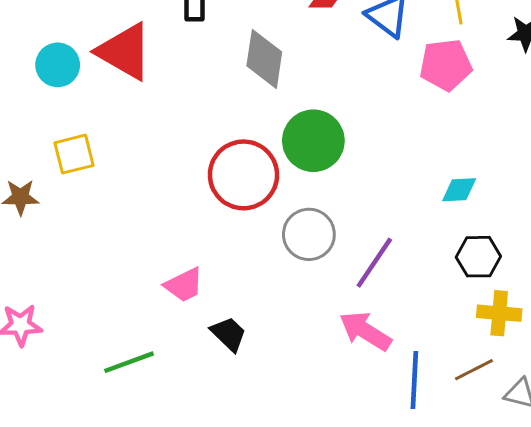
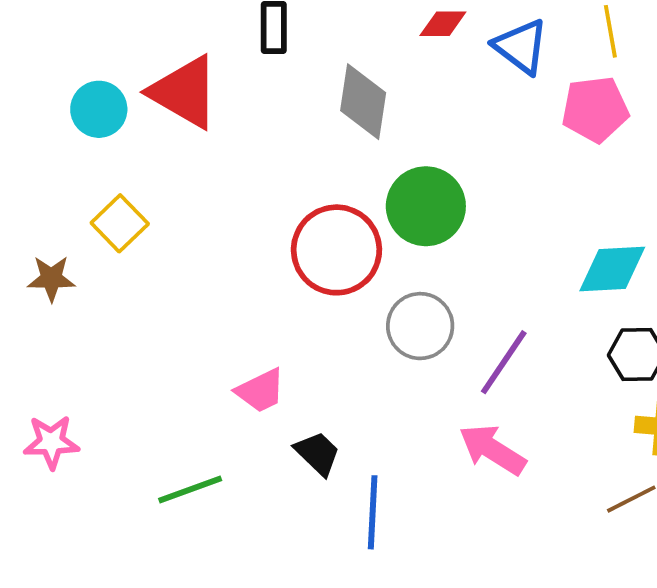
yellow square: (74, 154) -> (120, 223), turned -30
cyan diamond: (459, 190) -> (612, 269), size x1.5
blue line: (414, 380) -> (373, 512), moved

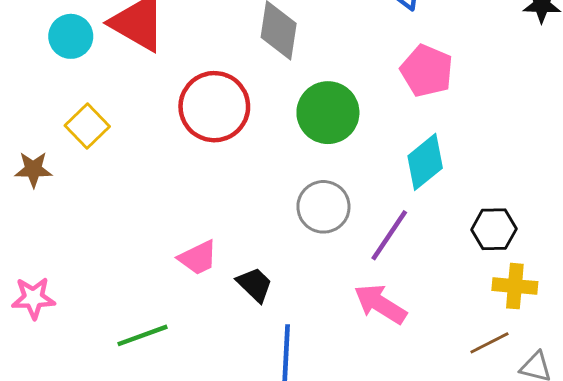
pink pentagon: (595, 109) -> (427, 71), moved, turned 30
red circle: (336, 250) -> (214, 107), moved
cyan diamond: (612, 269) -> (425, 162), moved, turned -36
black trapezoid: (317, 453) -> (255, 285), moved

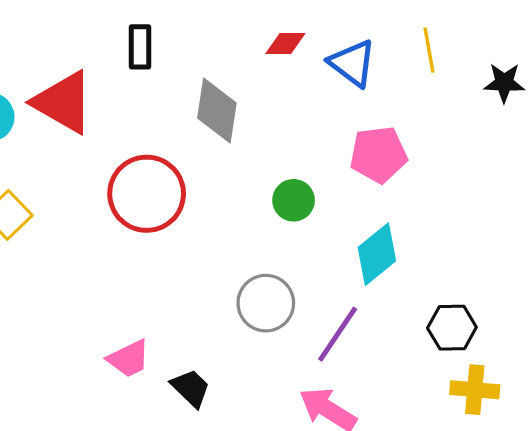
pink pentagon: (427, 71) -> (378, 155), turned -30
green circle: (328, 113) -> (294, 200), moved, size x0.6

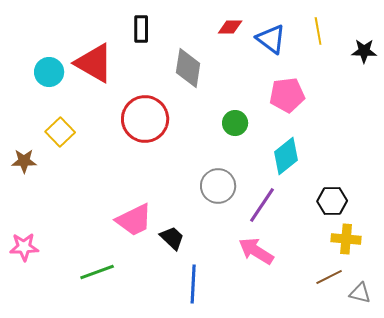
pink trapezoid: (129, 359) -> (134, 220), size x1.4

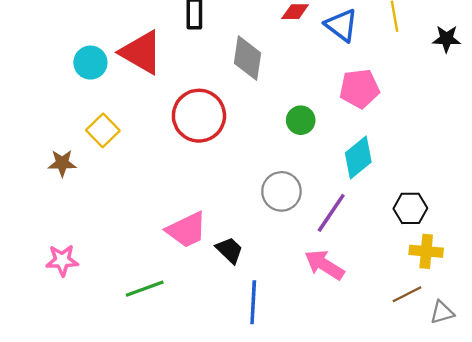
gray triangle: (360, 293) -> (442, 312), turned -30

